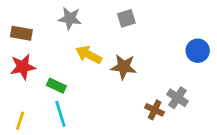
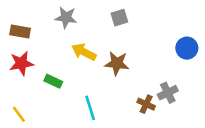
gray cross: (177, 98) -> (168, 93), turned 30
cyan line: (60, 114) -> (90, 108), moved
yellow line: (20, 121) -> (19, 114), turned -54

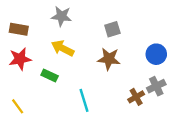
gray square: (119, 18) -> (112, 29), moved
blue circle: (187, 48) -> (156, 54), moved
yellow arrow: (84, 52) -> (63, 48), moved
brown cross: (146, 104) -> (136, 97), turned 35

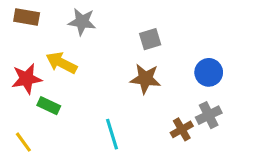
brown rectangle: (19, 29) -> (27, 17), moved
yellow arrow: (63, 48) -> (61, 63), moved
green rectangle: (50, 76) -> (49, 106), moved

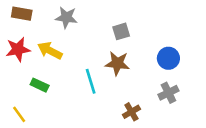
red star: (27, 79) -> (18, 49), moved
brown cross: (182, 129) -> (131, 112), moved
cyan line: (112, 134) -> (91, 81), moved

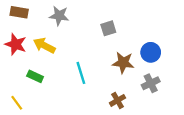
red star: (18, 49) -> (16, 44), turned 30
brown star: (117, 63) -> (123, 63), moved

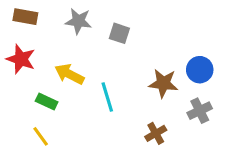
gray square: (108, 28) -> (119, 33), moved, turned 35
yellow arrow: (44, 45) -> (69, 74), moved
yellow line: (17, 103) -> (41, 136), moved

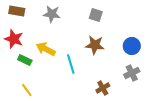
gray square: (119, 33) -> (96, 15), moved
brown star: (163, 83) -> (95, 45), moved
green rectangle: (47, 102) -> (25, 60), moved

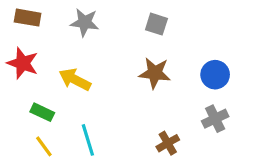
green rectangle: (25, 60) -> (42, 112), moved
cyan line: (71, 64) -> (88, 140), moved

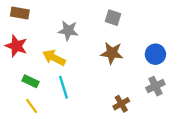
gray star: (85, 22) -> (68, 31), moved
cyan line: (88, 140) -> (63, 87), moved

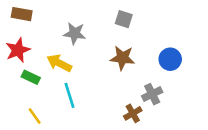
red star: (16, 46) -> (18, 50), turned 30
green rectangle: (30, 81) -> (31, 77), moved
gray cross: (155, 86) -> (152, 94), moved

